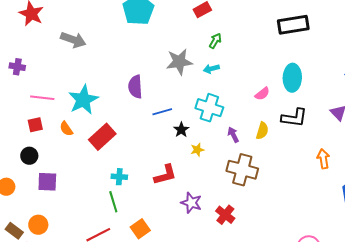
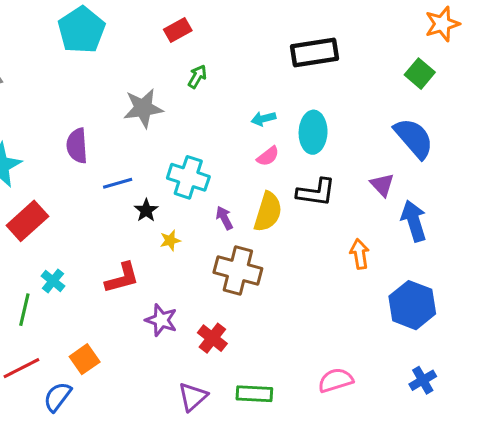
cyan arrow: (211, 69) -> (263, 119), moved
yellow semicircle: (262, 131) -> (268, 212), size x1.5
cyan cross: (119, 177) -> (53, 281), turned 35
green line: (113, 202) -> (24, 310), moved, turned 30

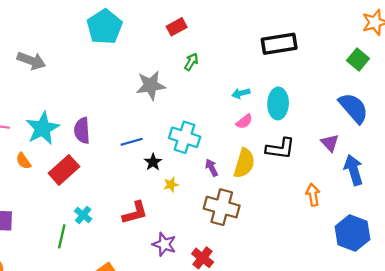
purple semicircle: (77, 146) -> (82, 131), moved

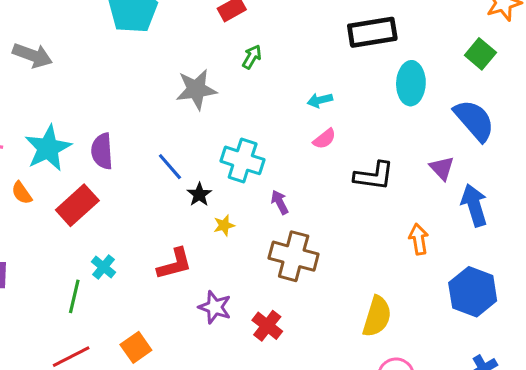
cyan ellipse: (278, 103) -> (411, 83), moved
blue line: (132, 142) -> (170, 167), turned 65
yellow semicircle: (244, 163) -> (377, 316), moved

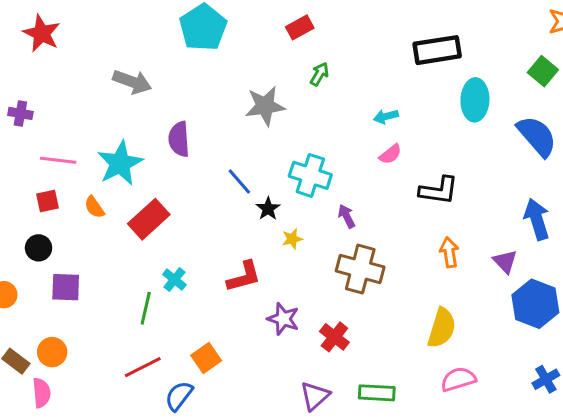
gray arrow: (32, 55) -> (132, 82), moved
purple semicircle: (102, 151) -> (179, 139), moved
purple triangle: (442, 168) -> (505, 261), moved
orange arrow: (419, 239) -> (449, 252), moved

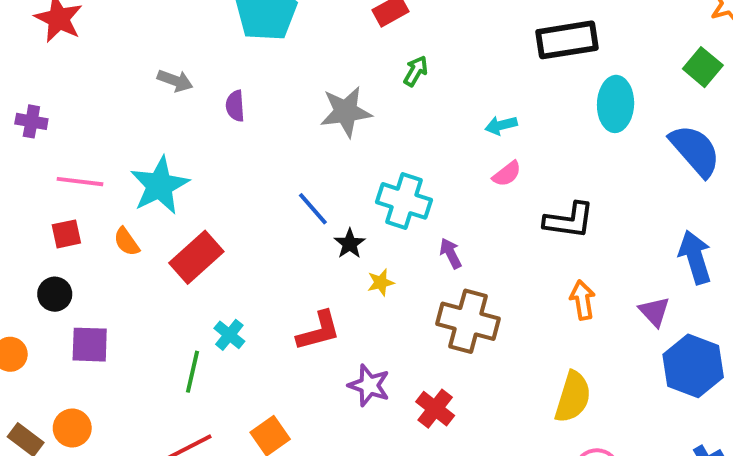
gray arrow: (132, 82) -> (175, 81), size x0.7
purple semicircle: (179, 139) -> (235, 106), moved, size x0.7

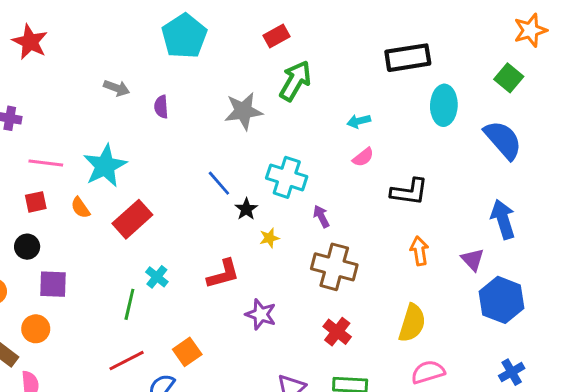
green arrow: (416, 71) -> (295, 81), size x1.8
red cross: (435, 409) -> (337, 332), moved
orange circle: (72, 428) -> (36, 329), moved

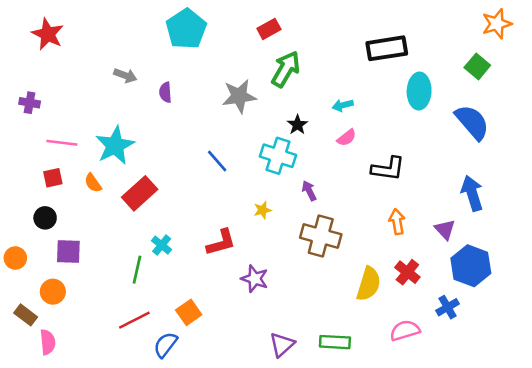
black star: (246, 209) -> (297, 125), moved
yellow semicircle: (412, 323) -> (369, 284), moved
red cross: (337, 332) -> (407, 272), moved
blue cross: (512, 372) -> (448, 307), moved

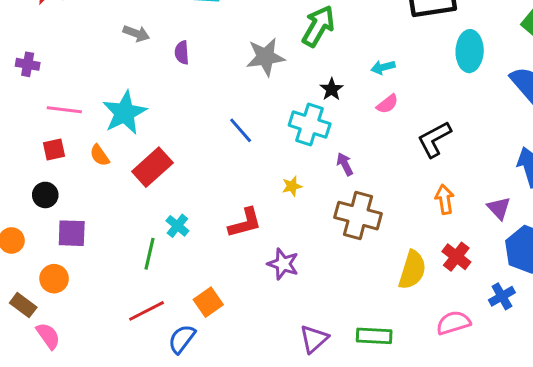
black L-shape: (388, 169) -> (434, 139), turned 144
pink semicircle: (48, 342) -> (48, 336), turned -30

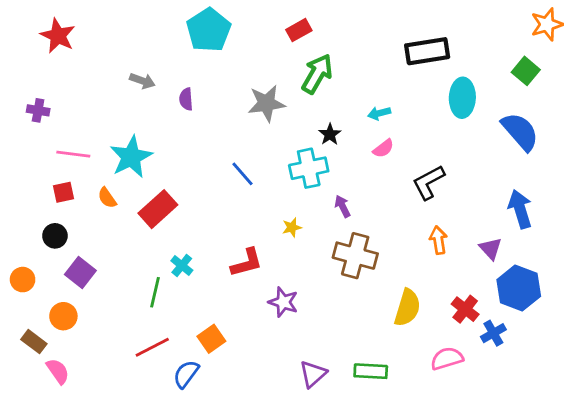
cyan cross: (310, 124) -> (309, 168), turned -30
purple square: (72, 233) -> (80, 273), turned 36
red cross: (456, 257) -> (465, 309), moved

